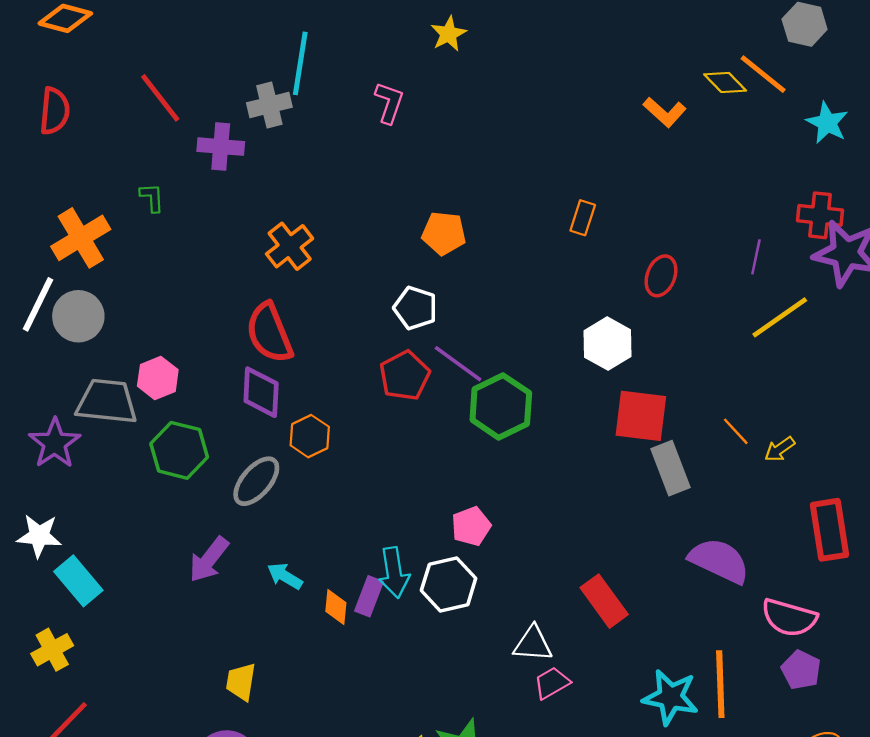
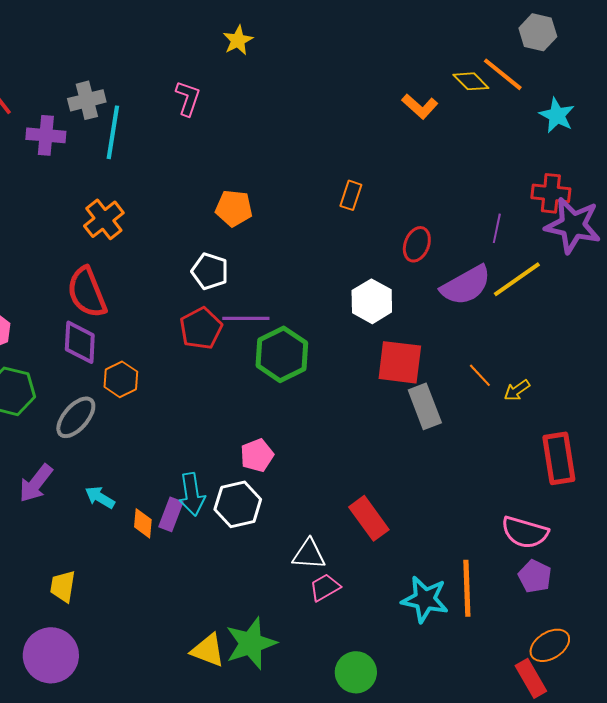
cyan line: (300, 63) -> (113, 132), moved
purple line: (458, 364) -> (246, 318), turned -36
purple semicircle: (719, 561) -> (466, 285), moved, turned 126

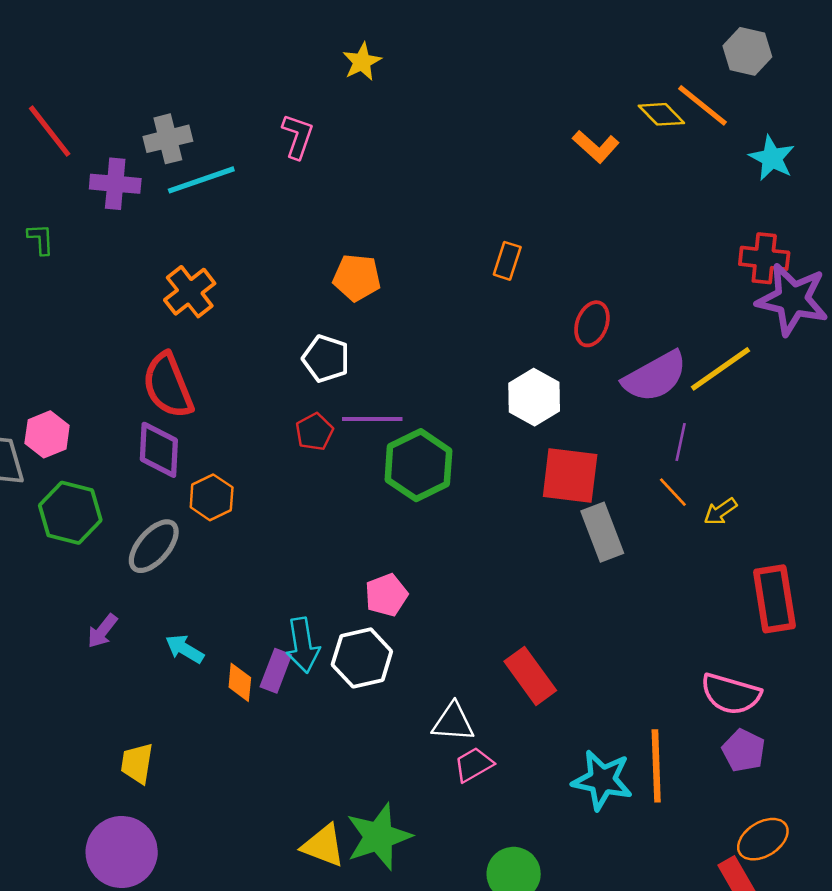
cyan line: (113, 132) -> (201, 180), turned 62
purple line: (497, 228) -> (681, 442), moved
red pentagon: (201, 328) -> (314, 432), size x0.7
purple arrow: (36, 483) -> (102, 631), size x0.7

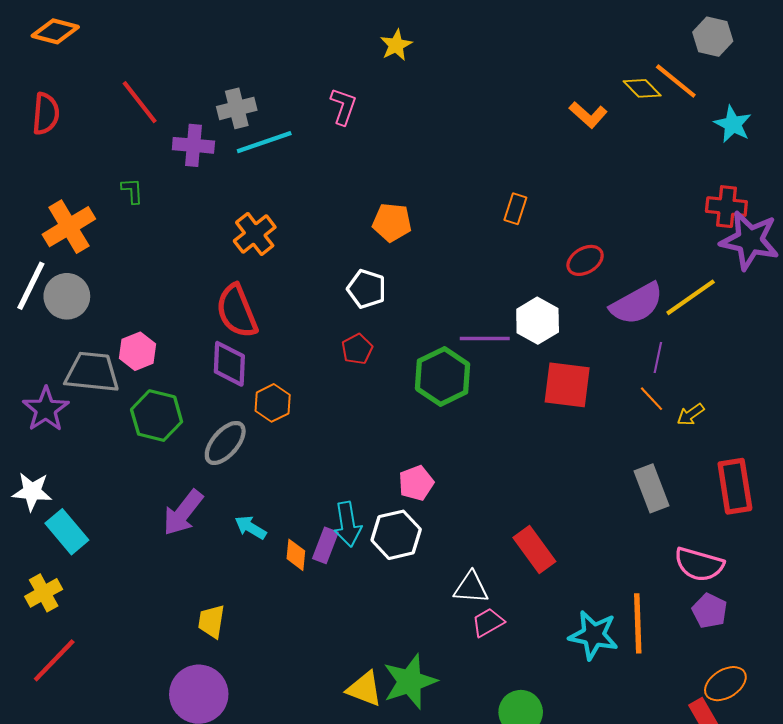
red ellipse: (592, 324) -> (585, 260), turned 39
purple line: (372, 419) -> (485, 339), moved
gray rectangle: (602, 532) -> (652, 488), moved
purple arrow: (102, 631) -> (183, 513), size x1.6

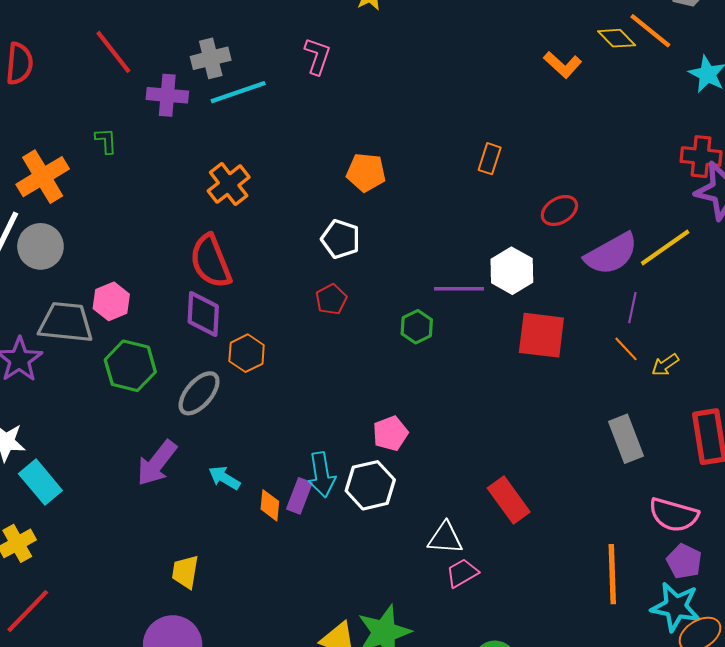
green hexagon: (443, 377) -> (417, 327), size x0.6
cyan star: (593, 635) -> (676, 607), moved

